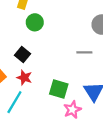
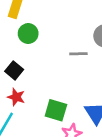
gray line: (84, 52) -> (78, 54), moved

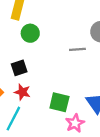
black square: (14, 70) -> (19, 68), turned 35

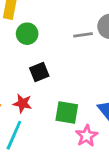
gray line: (77, 49) -> (83, 35), moved
black square: (19, 68) -> (39, 72), moved

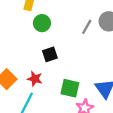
gray line: (83, 35) -> (87, 27), turned -56

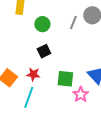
green circle: (42, 23) -> (42, 24), moved

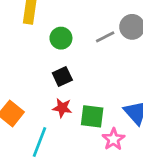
gray line: (73, 23) -> (105, 37), turned 40
red star: (33, 74) -> (62, 108), moved

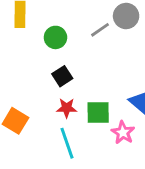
cyan line: (39, 142) -> (67, 143), moved, turned -32

